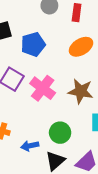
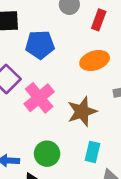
brown star: (81, 91) -> (82, 112), turned 30

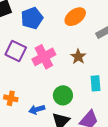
pink cross: (39, 98) -> (44, 57), turned 30
brown star: (82, 112) -> (78, 57), size x0.7

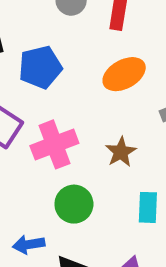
green circle: (63, 95) -> (74, 204), moved

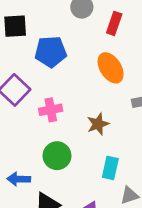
orange ellipse: (124, 74) -> (111, 68), turned 76
pink cross: (54, 144) -> (51, 110), size x0.7

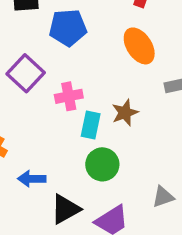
green circle: (57, 156) -> (102, 164), moved
cyan rectangle: (110, 168) -> (91, 125), moved

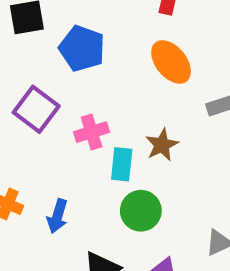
blue pentagon: (68, 28) -> (82, 48), turned 30
blue arrow: (32, 179) -> (57, 216), moved, turned -68

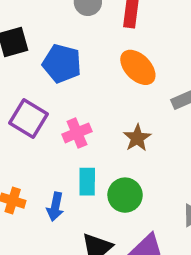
cyan rectangle: (122, 164) -> (87, 182), moved

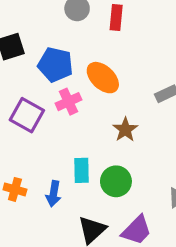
orange ellipse: (138, 67) -> (103, 78), moved
pink cross: (77, 133) -> (69, 102), moved

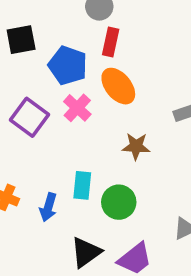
red rectangle: (116, 17) -> (111, 42), moved
pink cross: (69, 102) -> (77, 108), turned -30
brown star: (125, 130) -> (136, 146), turned 30

